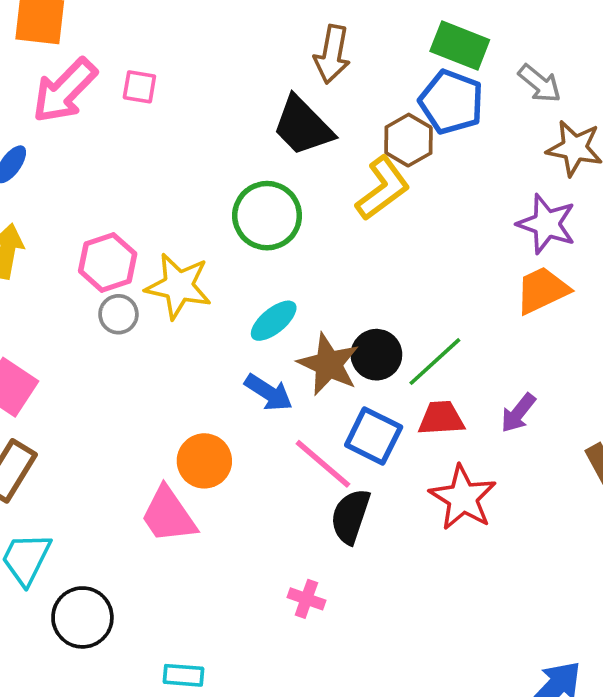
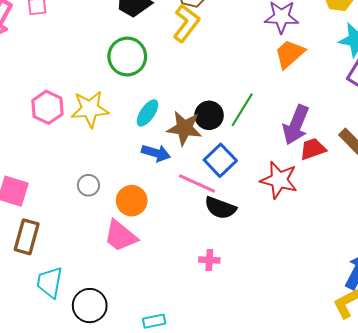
gray circle: (118, 314) -> (88, 185), moved
purple arrow: (518, 413) -> (296, 125), size x1.6
red trapezoid: (441, 418) -> (313, 149), moved
blue square: (374, 436) -> (220, 160), turned 36
black semicircle: (350, 516) -> (220, 208), turned -72

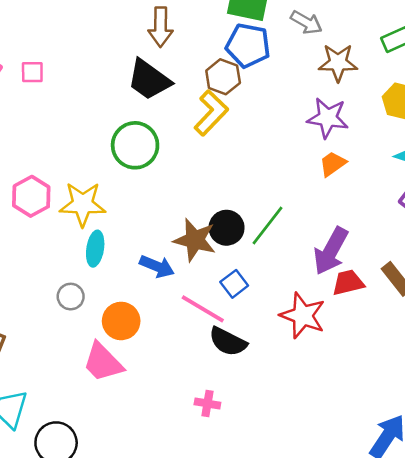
orange trapezoid: (290, 54) -> (333, 164), size x0.7
cyan ellipse: (147, 113) -> (95, 249), moved, turned -32
blue square: (220, 160) -> (234, 284), size x0.7

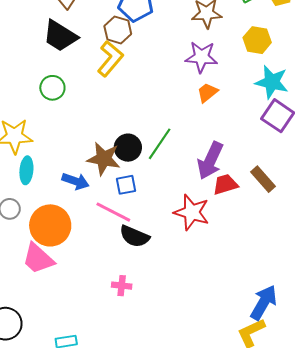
green circle: (135, 145) -> (52, 88), size x0.7
blue square: (234, 284) -> (126, 185), moved, turned 30
orange circle: (121, 321) -> (50, 225), size x1.4

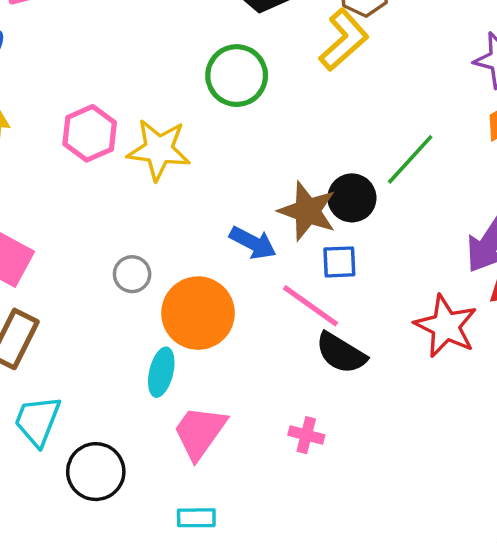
green circle: (52, 88) -> (237, 76), size x1.4
green line: (160, 144) -> (410, 159), moved
cyan ellipse: (26, 170) -> (161, 372), moved
pink trapezoid: (38, 259) -> (200, 432), moved, turned 75

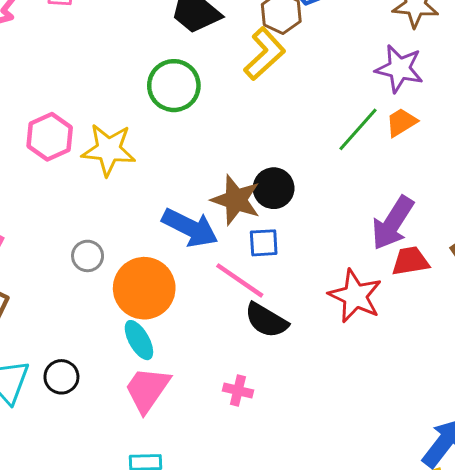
green line: (410, 159) -> (358, 129), moved
blue arrow: (253, 243) -> (190, 228), size x1.4
cyan ellipse: (161, 372) -> (139, 340), moved, turned -42
black circle: (96, 472) -> (61, 377), moved, size x0.7

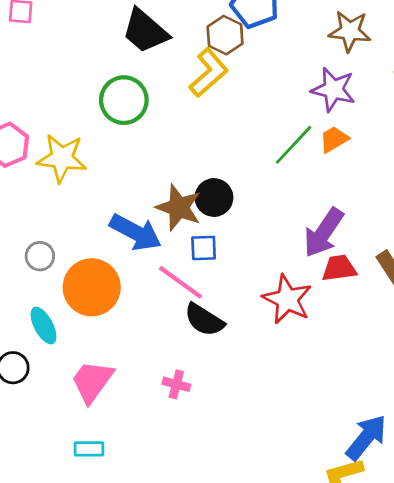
cyan ellipse: (139, 340) -> (43, 326), moved

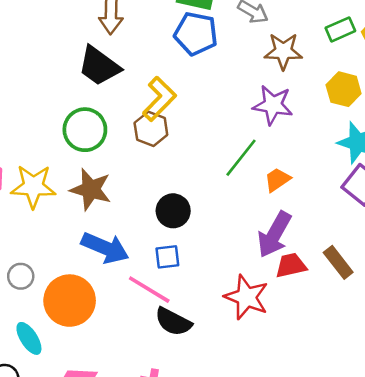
brown hexagon: (225, 35) -> (151, 129), moved
orange trapezoid: (334, 139) -> (277, 180), moved
brown star: (179, 208) -> (91, 189), moved

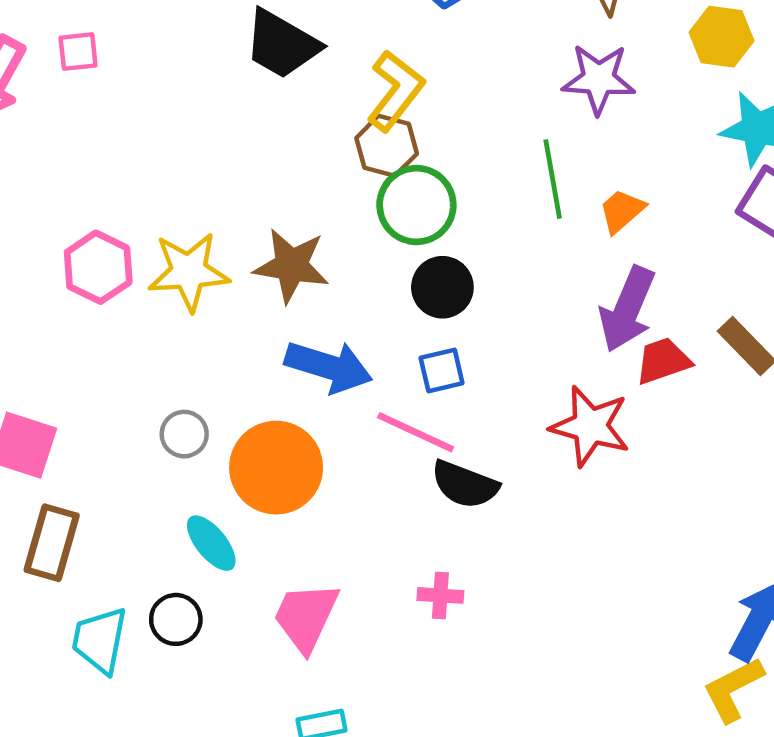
green circle: (85, 130) -> (416, 205), moved
green line: (241, 158) -> (553, 179), turned -42

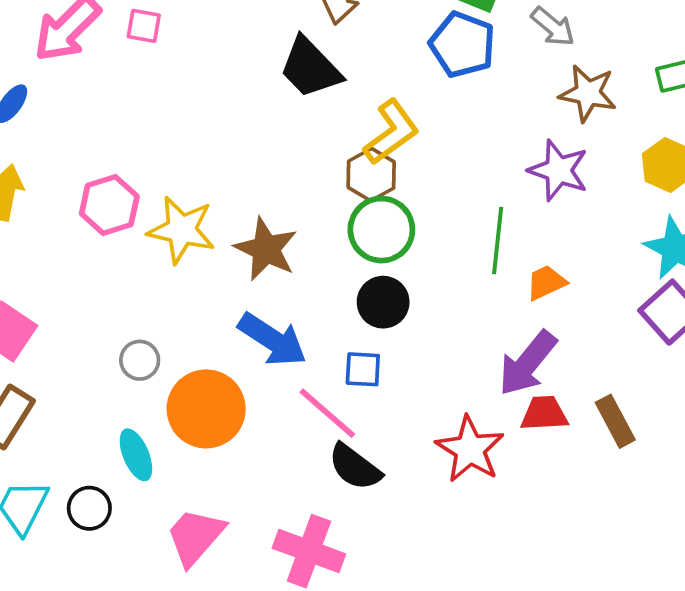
pink cross: (440, 595) -> (309, 551), size x1.8

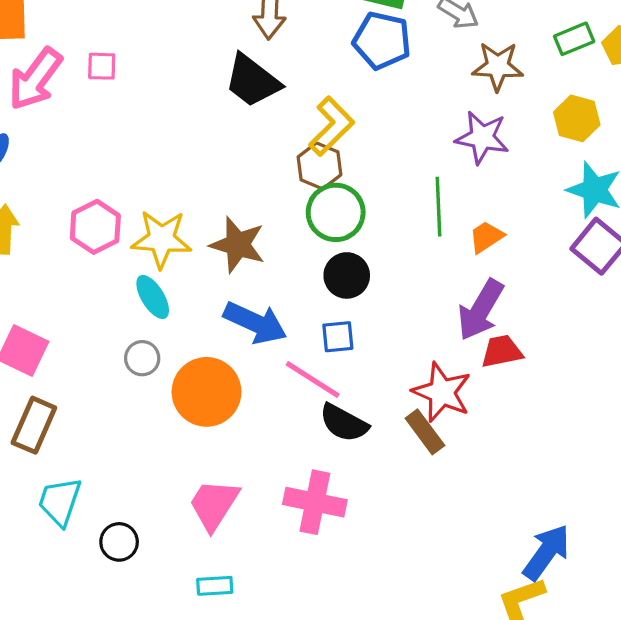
brown rectangle: (615, 421) -> (425, 432), moved
cyan ellipse: (136, 455) -> (153, 297), moved
black circle: (89, 508) -> (119, 542), moved

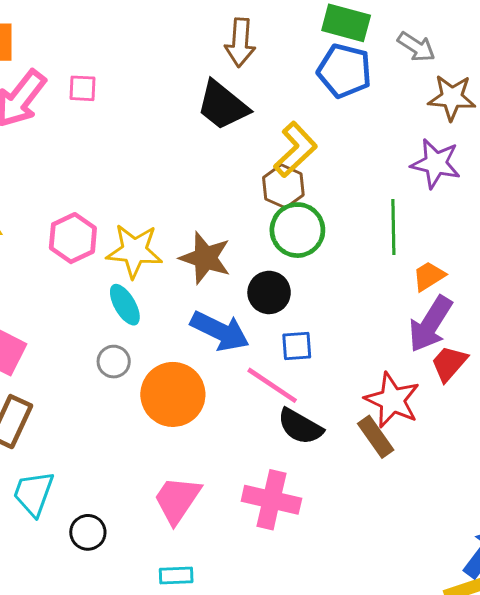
orange trapezoid: (486, 237) -> (429, 276), moved
black circle: (347, 275) -> (269, 292), moved
red trapezoid: (502, 351) -> (449, 363), turned -39

